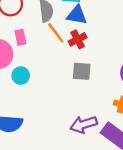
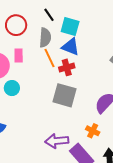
gray square: (82, 71) -> (64, 95), size x1.4

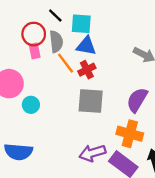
red circle: (16, 25) -> (34, 34), moved
pink rectangle: (19, 55) -> (35, 51), moved
orange cross: (93, 131) -> (130, 134), size x1.6

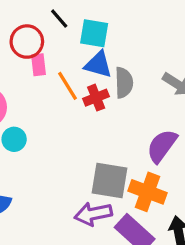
gray semicircle: (56, 42) -> (124, 83), moved
pink rectangle: (35, 51) -> (39, 65), moved
gray square: (91, 101) -> (109, 180), moved

